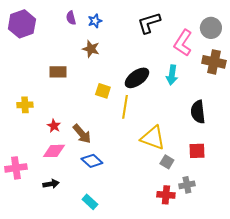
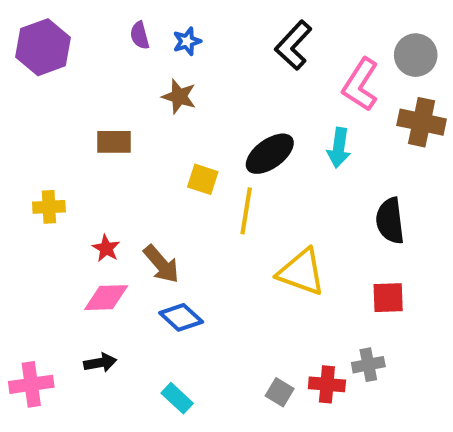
black L-shape: (149, 23) -> (293, 45), turned -30
gray square: (167, 162) -> (280, 392), moved
pink cross: (16, 168) -> (31, 384), moved

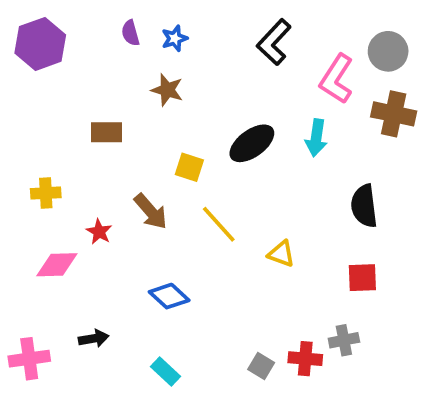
yellow line: (246, 211) -> (219, 224), moved, turned -51
brown arrow: (161, 264) -> (151, 211), moved
yellow triangle: (301, 272) -> (281, 254), size x0.6
pink diamond: (106, 298) -> (57, 265), moved

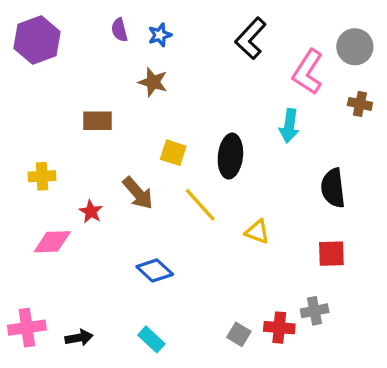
brown cross: (394, 114) -> (360, 104), size x0.6
black ellipse: (252, 143) -> (230, 156), moved, turned -48
black arrow: (94, 338) -> (79, 338), moved

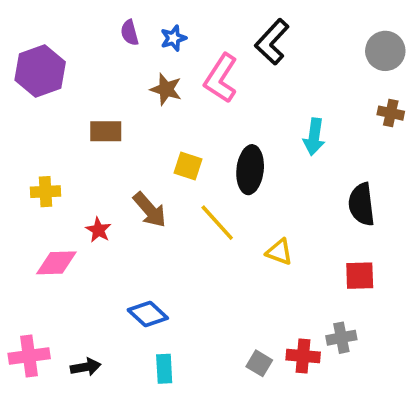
purple hexagon: (37, 40) -> (40, 71), moved
pink L-shape: (308, 72) -> (221, 78), moved
blue diamond: (155, 270) -> (148, 314), moved
cyan rectangle: (151, 339) -> (164, 369), turned 44

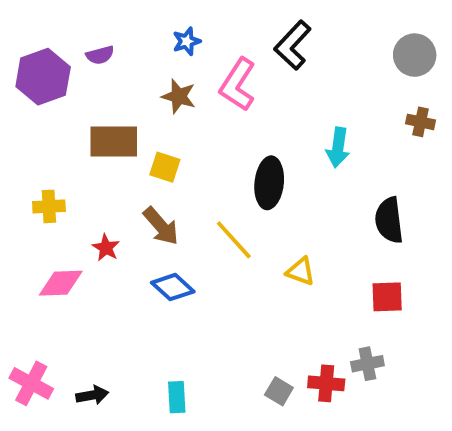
purple semicircle: (130, 33) -> (100, 55), moved, turned -90
brown rectangle: (106, 131) -> (114, 142), size x1.4
yellow square: (188, 166) -> (165, 167), moved
blue diamond: (148, 314) -> (173, 287), moved
pink cross: (29, 356) -> (31, 383), turned 36

